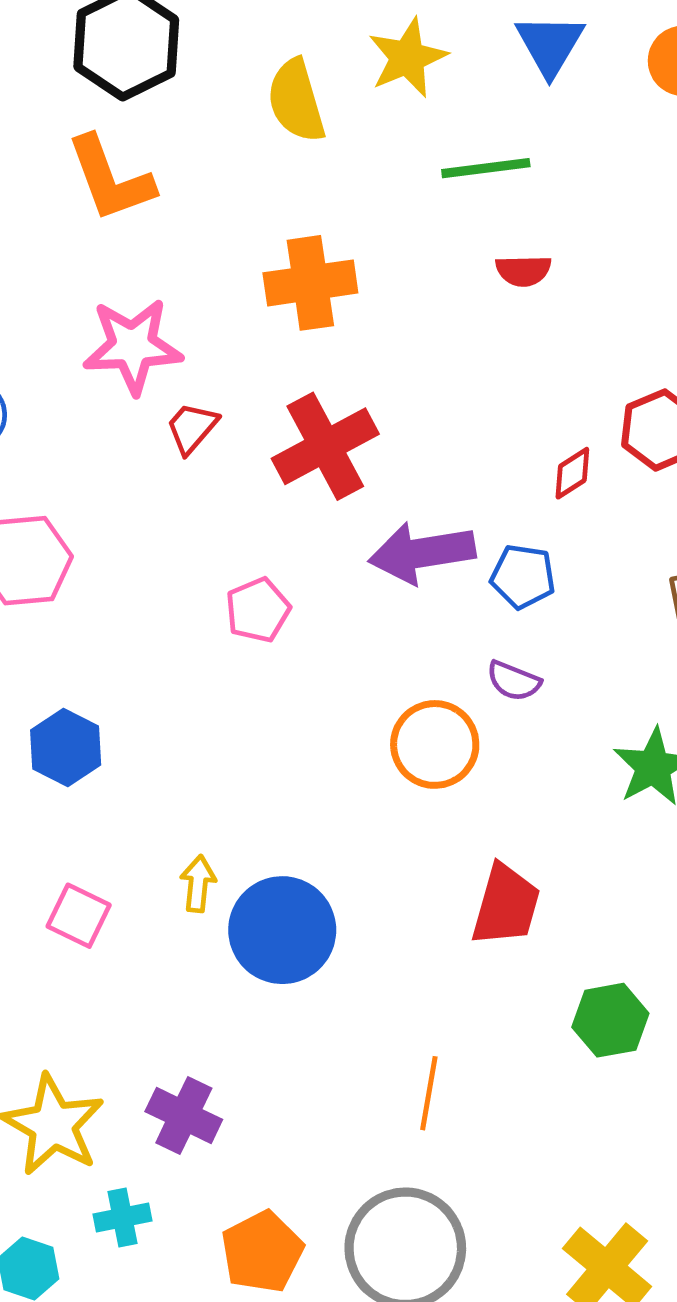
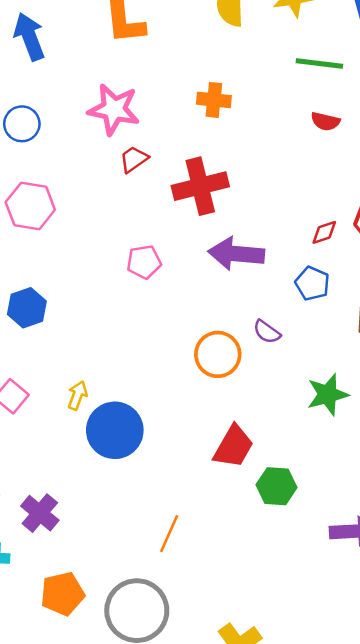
orange cross: (310, 283) -> (214, 100), size x0.7
blue pentagon: (523, 576) -> (312, 284), moved
green hexagon: (610, 1020) -> (276, 486), moved

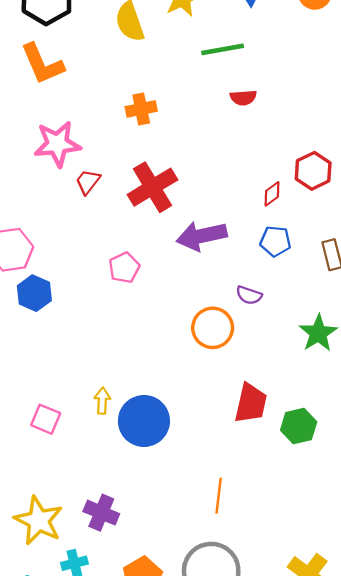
blue hexagon: (27, 308) -> (34, 293), moved

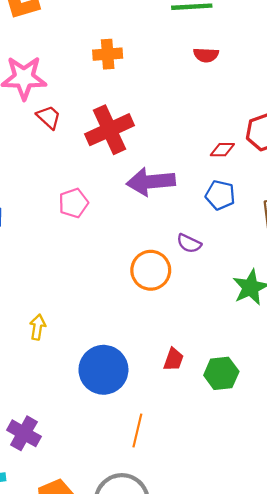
red trapezoid: (88, 182) -> (49, 117), turned 88
red diamond: (272, 194) -> (222, 150), turned 30
red trapezoid: (251, 403) -> (173, 359), moved, size x0.6
blue circle: (144, 421) -> (103, 370), moved

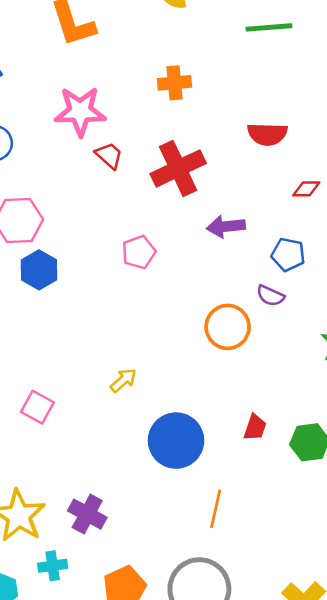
red semicircle: (206, 55) -> (267, 134), moved, size x1.4
purple arrow: (151, 182) -> (226, 227), size x0.7
blue pentagon: (220, 195) -> (288, 255), moved
yellow arrow: (38, 327) -> (123, 380), moved, turned 40

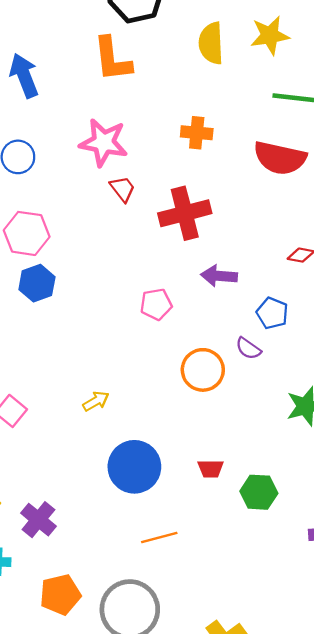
red semicircle: (267, 134) -> (280, 158), moved, size x1.4
pink pentagon: (139, 252) -> (156, 304), moved
red trapezoid: (255, 427) -> (211, 469), turned 60
orange line: (216, 509) -> (159, 537), turned 52

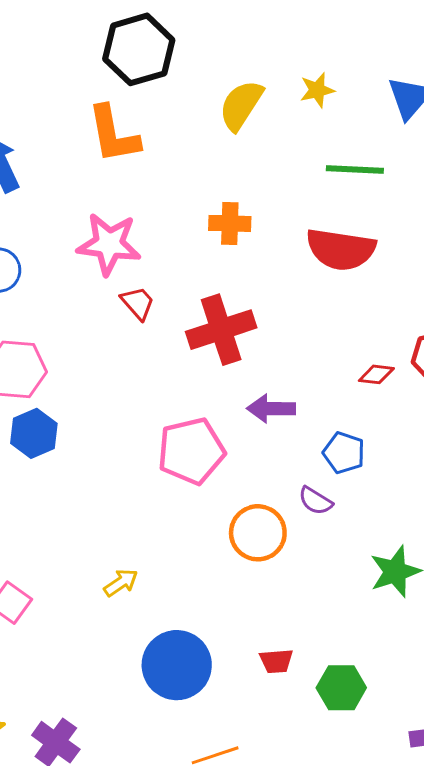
yellow star: (270, 35) -> (317, 90), size x0.7
yellow semicircle: (211, 43) -> (241, 105), turned 39
pink pentagon: (156, 304) -> (191, 451), size x1.6

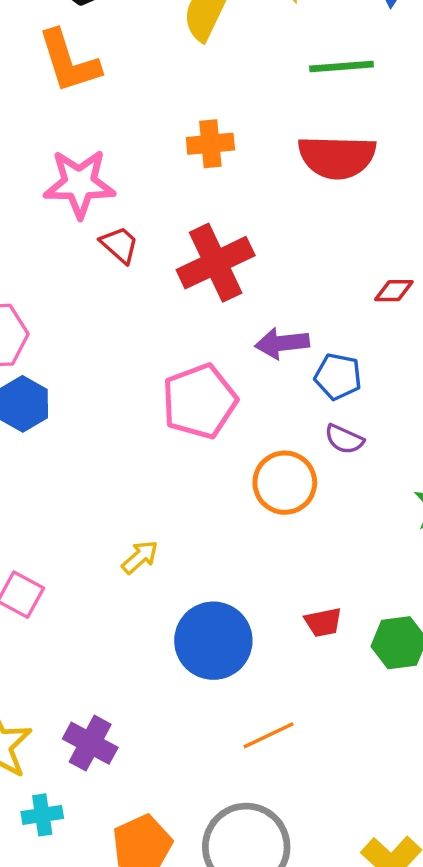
blue pentagon: (344, 453) -> (338, 376), moved

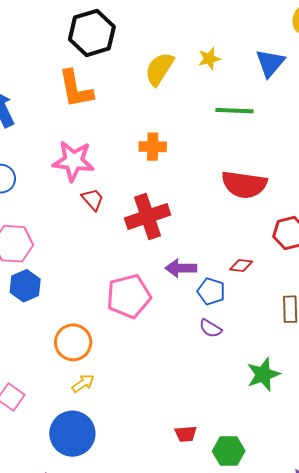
red semicircle: (337, 157) -> (244, 184), moved
red diamond: (394, 291) -> (241, 265), moved
orange circle: (285, 483) -> (73, 342), moved
blue circle: (213, 641) -> (72, 434), moved

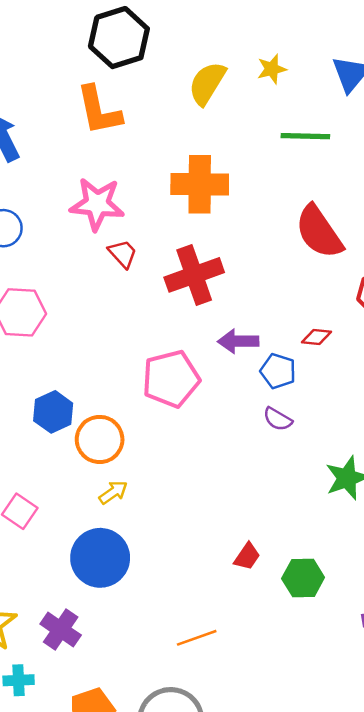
orange cross: (153, 147) -> (200, 184), size x1.6
red semicircle: (244, 184) -> (319, 232), turned 48
blue hexagon: (25, 286) -> (53, 412), moved
red trapezoid: (186, 434) -> (247, 556), turned -50

